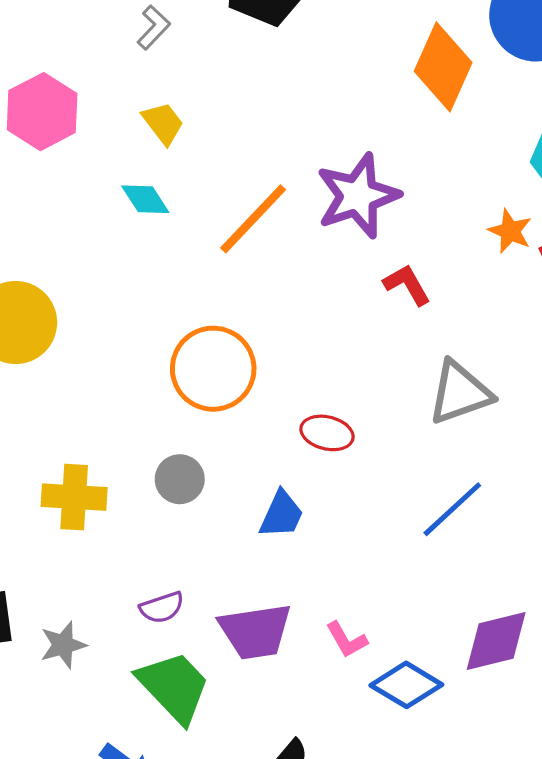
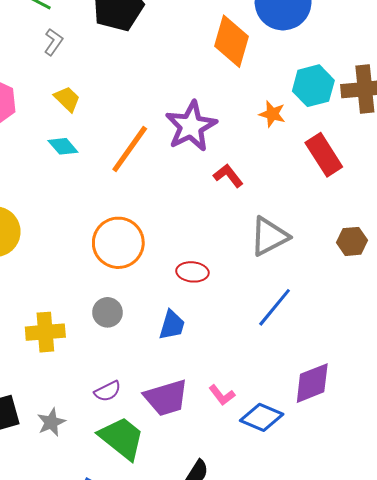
orange star: (510, 231) -> (272, 114), moved

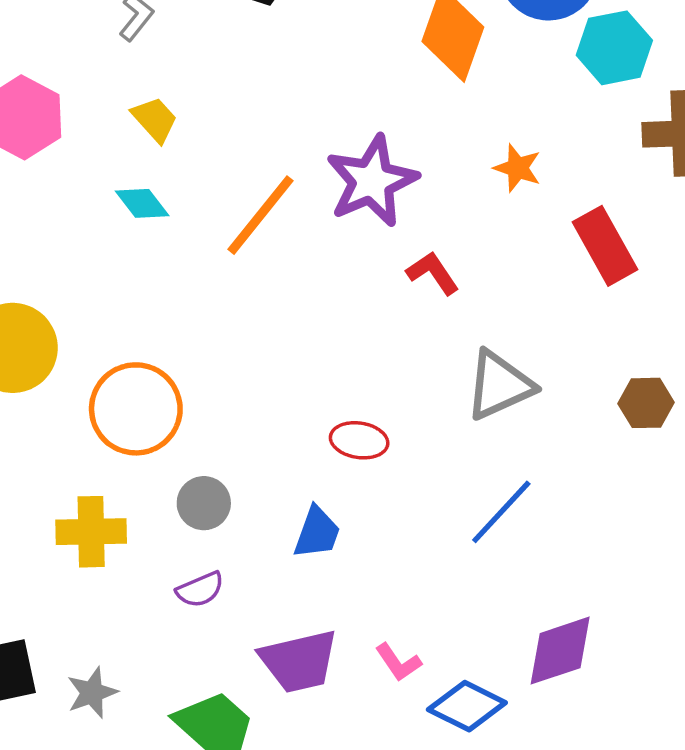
cyan hexagon: (313, 86) -> (614, 48), moved
orange circle: (118, 243) -> (136, 409), moved
purple semicircle: (108, 391) -> (200, 590), moved

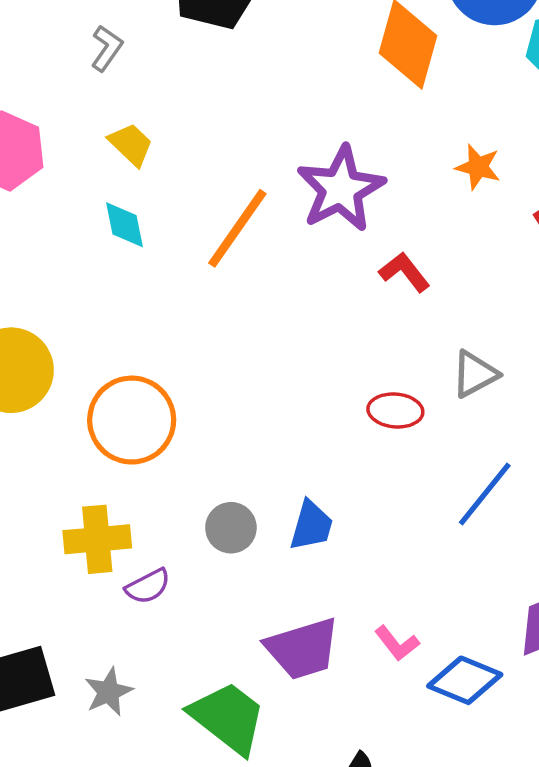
cyan diamond: (142, 203) -> (124, 225), turned 30
gray triangle: (499, 385) -> (475, 374), size x0.7
red ellipse: (359, 440) -> (395, 410), moved
gray circle: (204, 503) -> (231, 528), moved
purple semicircle: (200, 590) -> (148, 586), moved

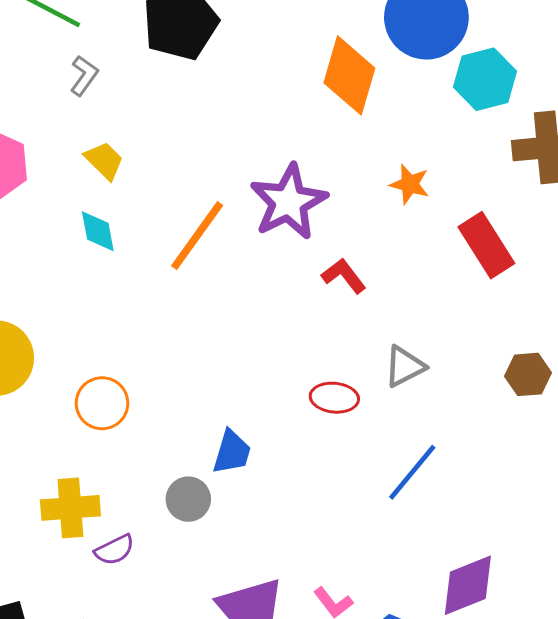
orange circle: (132, 420) -> (102, 403), size x0.7
blue trapezoid: (311, 526) -> (232, 452), moved

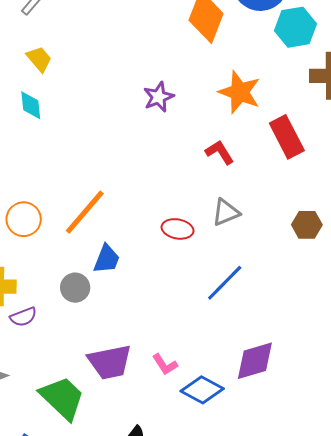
orange star: (410, 184) -> (240, 92), size x1.6
purple star: (289, 202) -> (159, 97), size x0.6
orange line: (197, 236) -> (85, 212), moved
red L-shape: (344, 276) -> (220, 152), moved

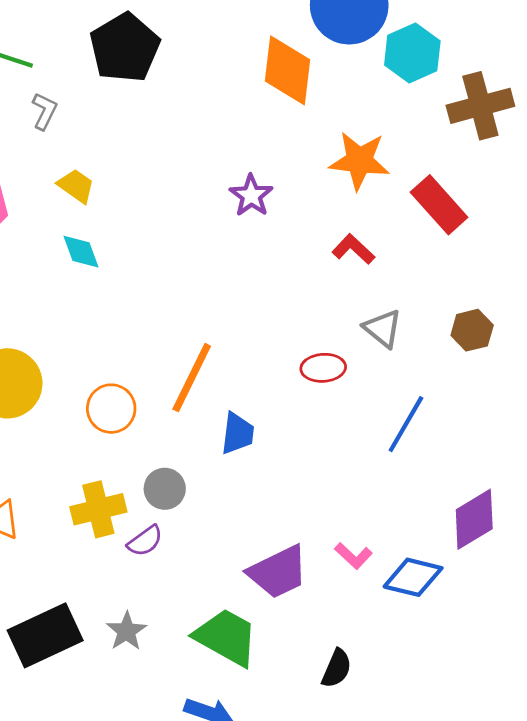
gray triangle: (226, 212) -> (383, 328), turned -44
brown hexagon: (307, 225) -> (472, 330), moved
gray circle: (75, 288) -> (165, 489), moved

